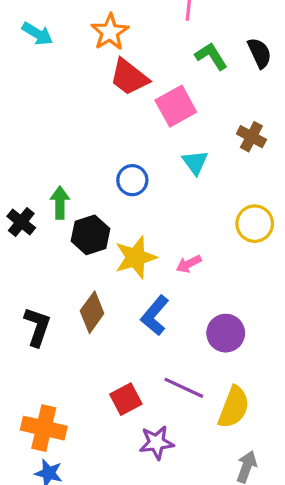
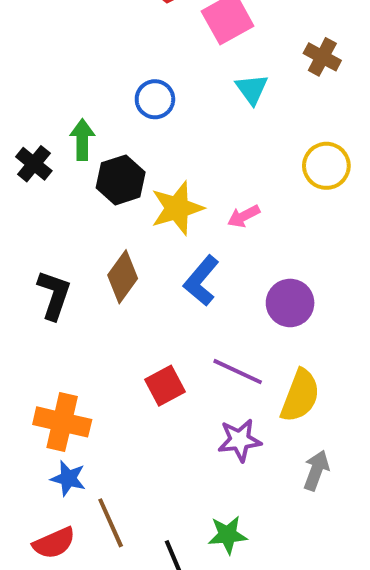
blue circle: (132, 180) -> (155, 99), moved
purple star: (156, 443) -> (240, 440), moved

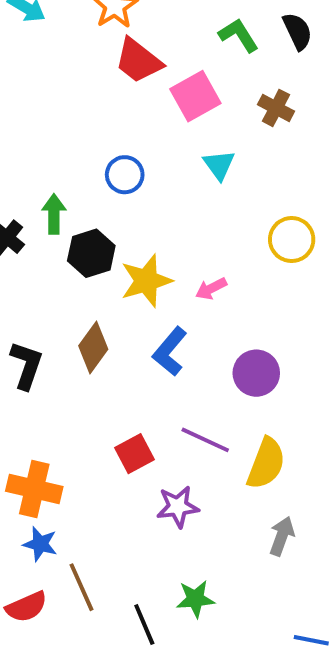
brown cross: (322, 57) -> (276, 108), moved
purple star: (240, 440) -> (178, 507), moved

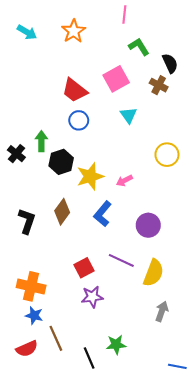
black semicircle: (298, 31) -> (170, 63), moved
red trapezoid: (138, 61) -> (75, 90), moved
purple star: (178, 507) -> (92, 297), moved

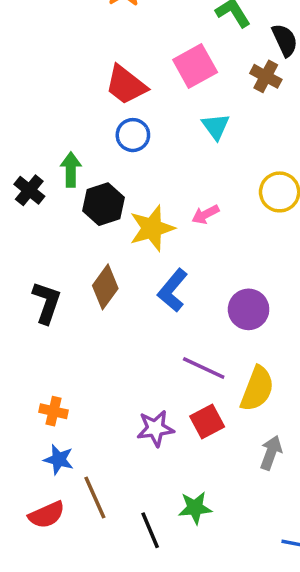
pink arrow: (124, 181) -> (205, 214), moved
red square: (84, 268) -> (207, 422), moved
orange cross: (31, 286) -> (53, 411), size x0.6

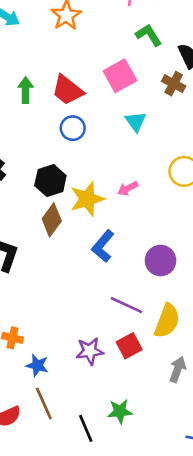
green arrow: (71, 170) -> (26, 90), moved
brown diamond: (105, 287) -> (52, 220), moved
blue star: (59, 460) -> (37, 365), moved

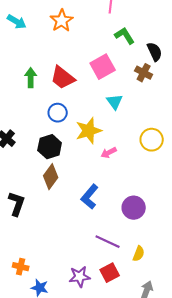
blue circle: (73, 128) -> (58, 113), moved
yellow star: (87, 199) -> (89, 131), moved
yellow semicircle: (167, 321) -> (139, 254), size x0.6

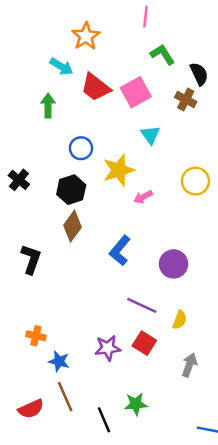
cyan arrow: (17, 22) -> (61, 67), moved
red trapezoid: (63, 78) -> (96, 87), moved
red square: (110, 273) -> (144, 343), turned -30

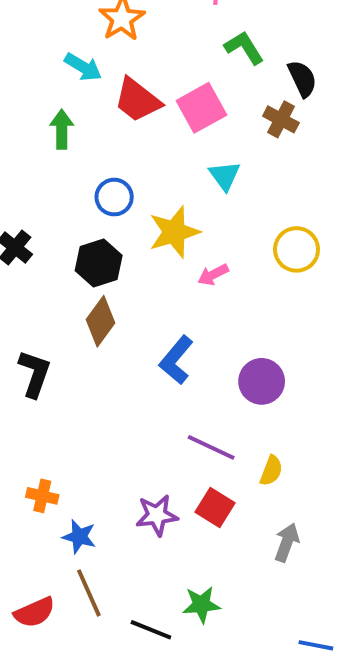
black line: (104, 420) -> (151, 630), turned -45

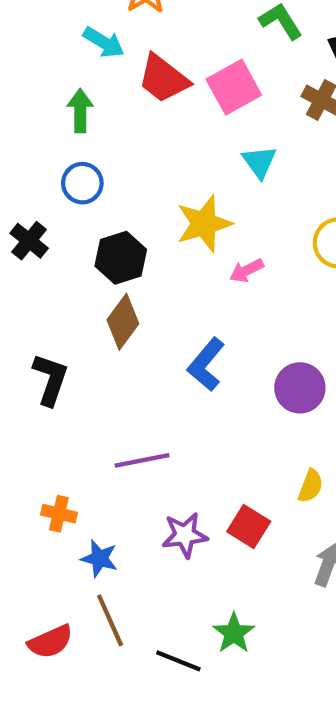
blue circle: (114, 197) -> (82, 183), moved
purple line: (211, 447) -> (142, 460), moved, turned -36
green star: (201, 605) -> (234, 633), turned -30

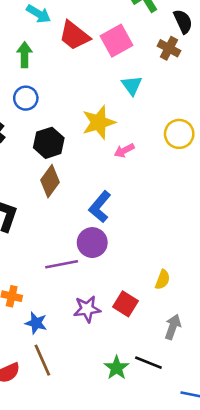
purple circle: (300, 388) -> (92, 243), moved
black line: (178, 661) -> (148, 363), moved

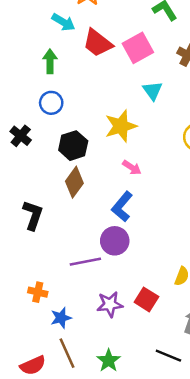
pink arrow: (124, 151) -> (132, 168), moved, turned -120
blue star: (36, 323) -> (61, 318), turned -30
green star: (117, 368) -> (109, 361), moved

